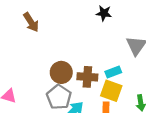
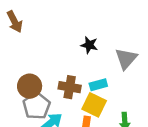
black star: (104, 13) -> (89, 45), moved
brown circle: (61, 72) -> (30, 86), moved

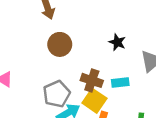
brown circle: (30, 86) -> (60, 44), moved
yellow square: (94, 105) -> (94, 101), moved

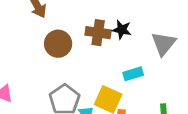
brown cross: (92, 80) -> (98, 33), moved

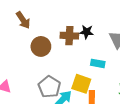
cyan rectangle: (133, 74) -> (98, 63), turned 32

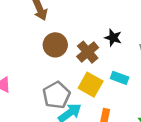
brown cross: (69, 36) -> (88, 52), moved, turned 36
yellow square: (81, 84) -> (91, 85), moved

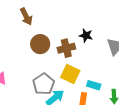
brown cross: (88, 52) -> (66, 48), turned 30
cyan rectangle: (120, 78) -> (94, 85), moved

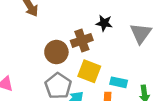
brown circle: (40, 44) -> (56, 52), moved

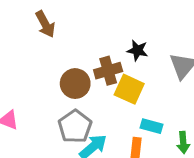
yellow square: (89, 71) -> (129, 89), moved

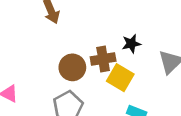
black star: (137, 50) -> (131, 44), turned -30

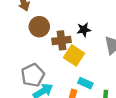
brown circle: (72, 67) -> (39, 27), moved

